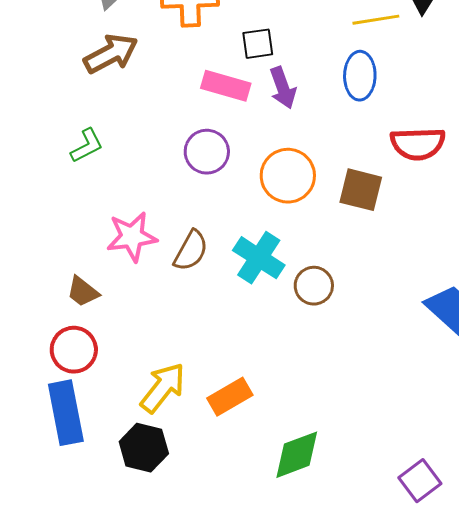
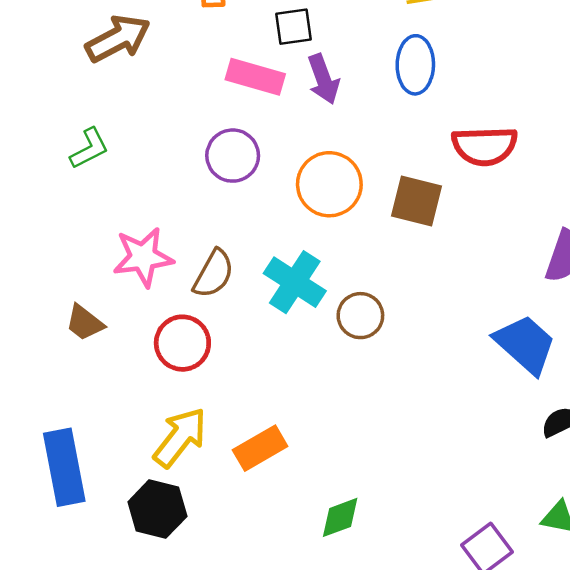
red circle: (74, 350) -> (182, 343), moved
green diamond: (297, 455) -> (340, 517), size x0.7

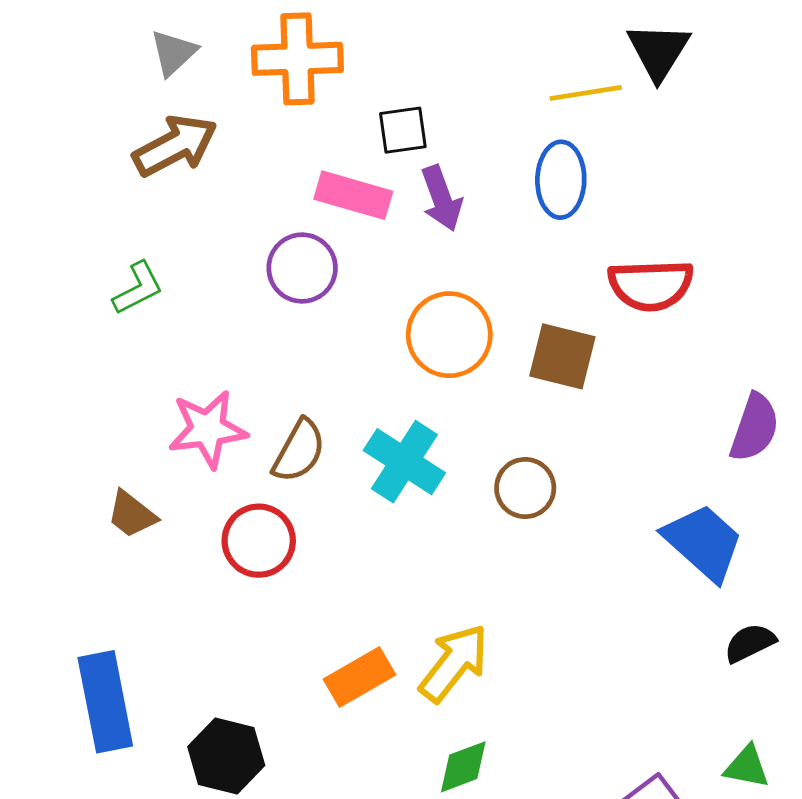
purple circle: (233, 156) -> (302, 268), moved
brown circle: (360, 316) -> (525, 488), moved
yellow arrow: (180, 437) -> (454, 663), moved

